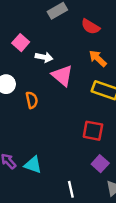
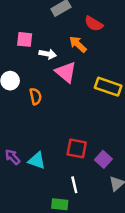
pink square: (21, 43) -> (25, 39), turned -35
orange arrow: (98, 58) -> (78, 44), moved
red square: (93, 131) -> (77, 148), moved

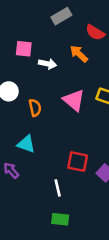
pink triangle: (66, 72) -> (74, 100), moved
cyan triangle: (37, 161) -> (26, 144), moved
white line: (74, 185) -> (58, 188), moved

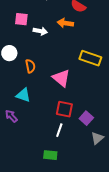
orange arrow: (79, 54) -> (65, 23), turned -35
pink triangle: (74, 100) -> (61, 78), moved
white line: (58, 188) -> (59, 130), moved, turned 32

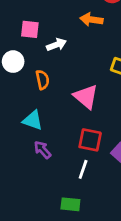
pink square: (21, 19) -> (30, 29), moved
white arrow: (40, 31) -> (56, 45), moved, turned -32
purple arrow: (11, 116) -> (42, 150), moved

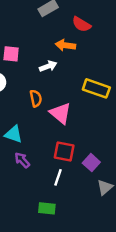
white arrow: (56, 45) -> (48, 66), moved
orange semicircle: (42, 80) -> (36, 98), moved

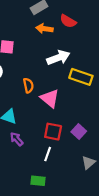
orange arrow: (65, 45) -> (44, 29), moved
white arrow: (48, 66) -> (58, 58), moved, size x1.5
purple square: (91, 163) -> (79, 132), moved

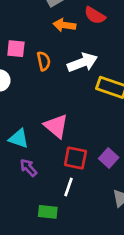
orange semicircle: (28, 85) -> (44, 61), moved
pink triangle: (50, 98) -> (56, 126), moved
green rectangle: (38, 181) -> (48, 212), moved

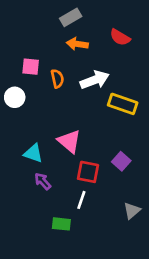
red semicircle: (95, 15) -> (120, 37), moved
purple square: (109, 158) -> (121, 161), moved

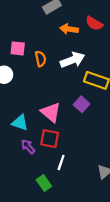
orange arrow: (77, 44) -> (69, 29), moved
purple square: (121, 161) -> (82, 104), moved
red square: (88, 172) -> (50, 139), moved
green rectangle: (61, 224) -> (44, 183), turned 49

